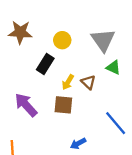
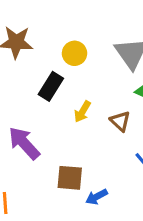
brown triangle: (88, 82) -> (120, 121), moved
brown square: (63, 105) -> (70, 178), moved

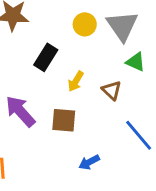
yellow circle: (74, 53) -> (85, 24), moved
brown square: (70, 178) -> (64, 120), moved

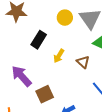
brown square: (64, 120) -> (45, 94), moved, turned -30

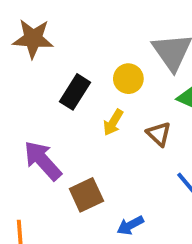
yellow circle: (65, 18) -> (128, 79), moved

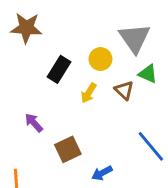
brown triangle: (159, 134) -> (124, 90), moved
purple arrow: (43, 161) -> (34, 123), size x0.6

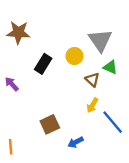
yellow arrow: (89, 93) -> (92, 105), moved
purple arrow: (34, 123) -> (12, 84), moved

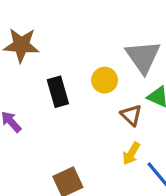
black rectangle: (43, 64) -> (58, 92), turned -48

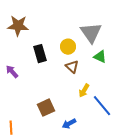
brown triangle: (131, 115) -> (72, 67), moved

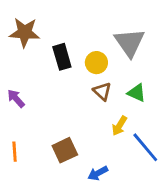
black rectangle: (40, 54) -> (62, 57), moved
green triangle: (100, 57) -> (137, 93), moved
orange line: (11, 128) -> (15, 152), moved

